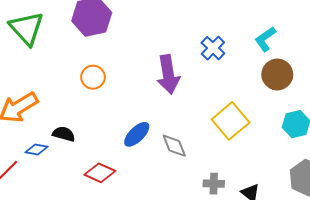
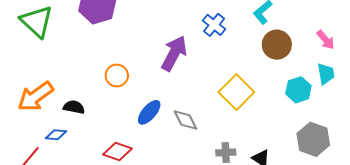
purple arrow: (168, 74) -> (174, 53), turned -138
orange circle: (93, 77) -> (117, 75), moved
black semicircle: (64, 134) -> (74, 107), moved

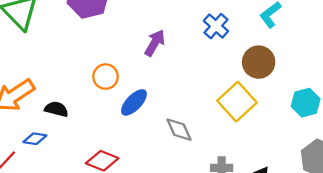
brown circle: (277, 45) -> (259, 62), moved
purple arrow: (174, 53) -> (155, 43), moved, size x0.7
blue ellipse: (149, 112) -> (134, 102), moved

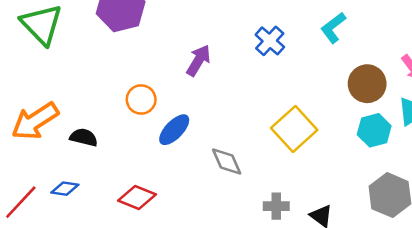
brown circle: (259, 62) -> (367, 84), moved
blue diamond: (35, 139) -> (65, 189), moved

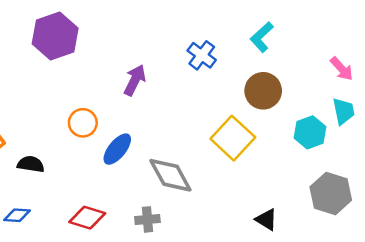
brown circle: (367, 84) -> (263, 91), moved
gray diamond: (227, 161) -> (170, 175), size x1.4
gray cross: (276, 206) -> (147, 219), moved

